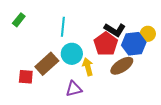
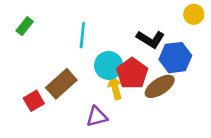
yellow circle: (148, 34) -> (194, 14), moved
red pentagon: (106, 44) -> (132, 73), moved
cyan circle: (72, 54) -> (109, 65), moved
red square: (26, 77) -> (34, 101), turned -35

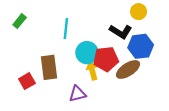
yellow circle: (194, 14) -> (139, 12), moved
red pentagon: (132, 73) -> (106, 59), turned 30
brown rectangle: (61, 84) -> (49, 67), turned -55

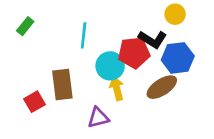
red pentagon: (106, 59) -> (134, 53), moved

